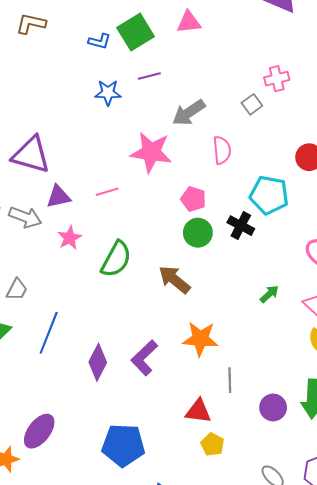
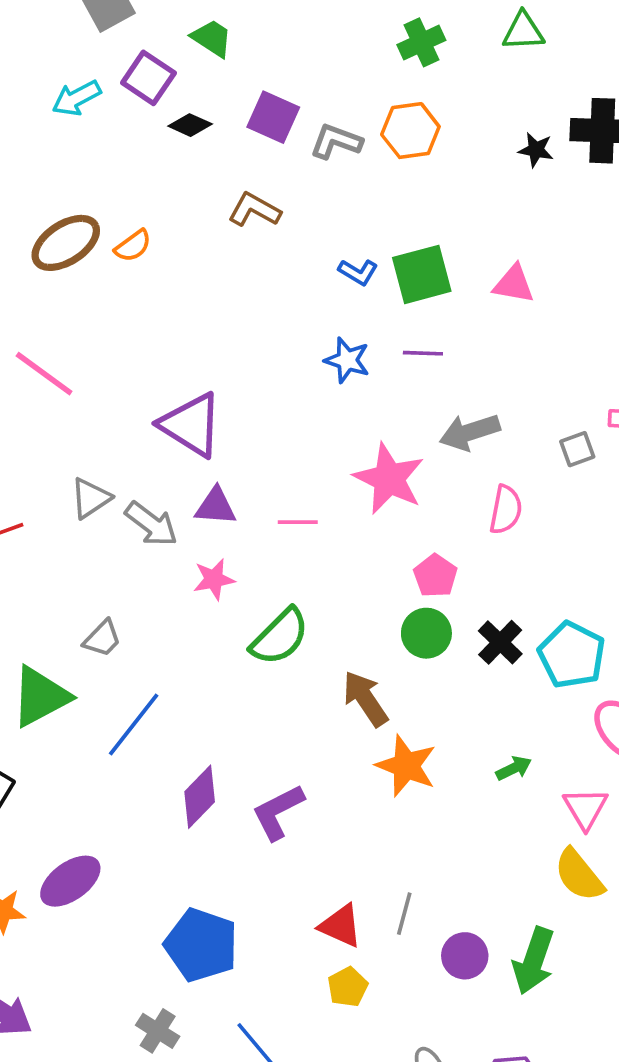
cyan pentagon: (269, 195) -> (572, 655), moved
orange star: (200, 339) -> (406, 766), moved
gray line: (230, 380) -> (404, 914), moved

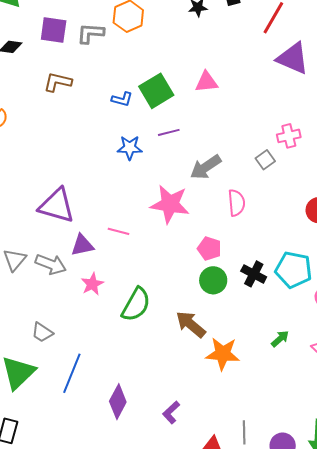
pink line: (298, 522) -> (119, 231), moved, turned 30
gray trapezoid: (102, 638) -> (42, 332), turned 95
purple L-shape: (278, 812) -> (171, 412), moved, size x0.7

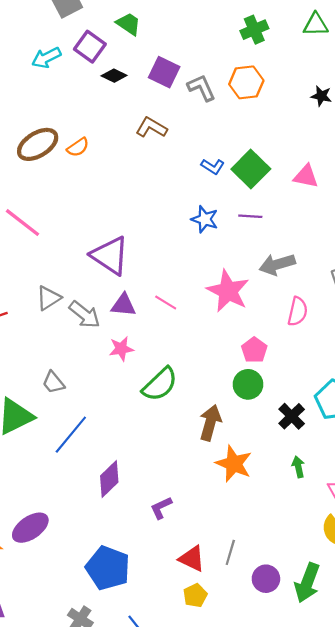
gray L-shape: (91, 33) -> (201, 88), turned 44
green square: (156, 91) -> (251, 169), turned -32
black cross: (254, 274) -> (292, 416), moved
brown arrow: (191, 324) -> (210, 423), turned 48
green arrow: (280, 339) -> (298, 467), turned -78

